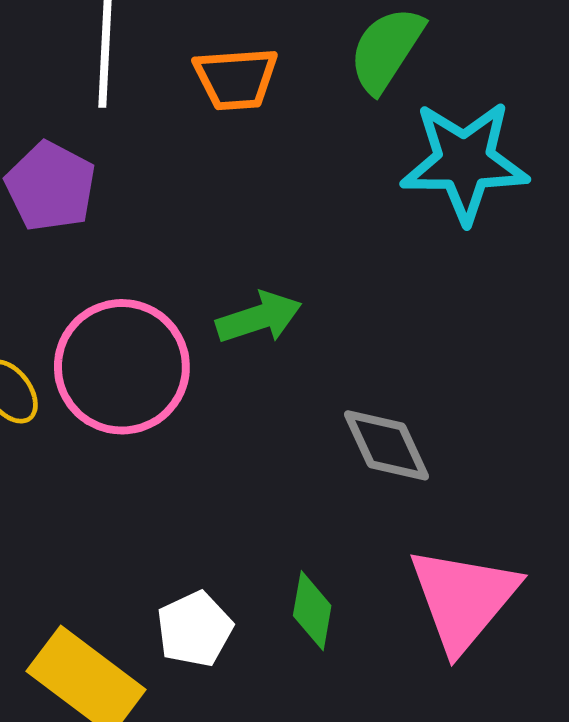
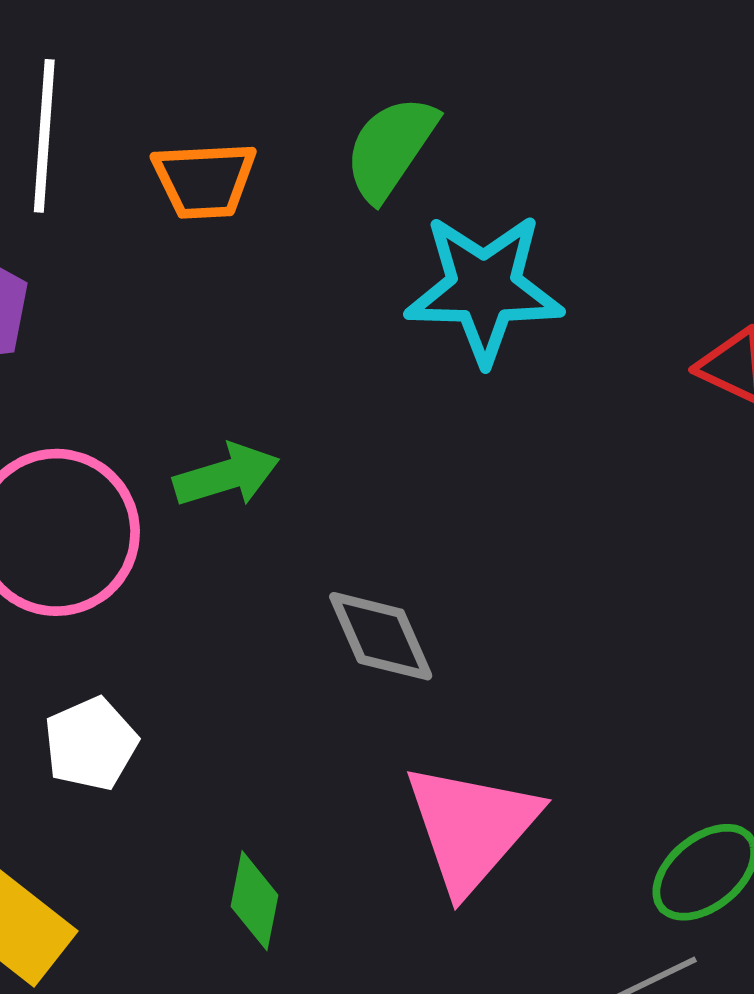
green diamond: (312, 611) -> (255, 901), moved
white pentagon: (195, 629) -> (91, 744), moved

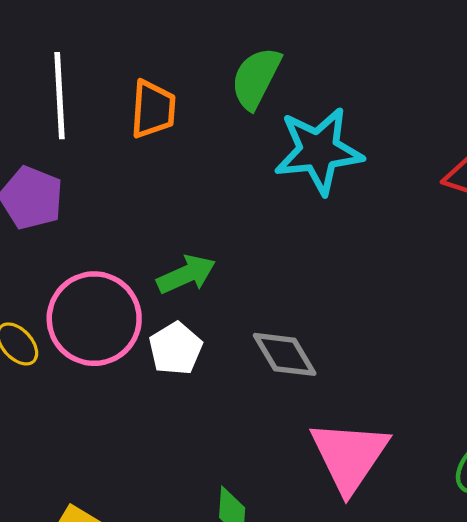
orange trapezoid: (204, 180) -> (153, 109), turned -76
white pentagon: (91, 744) -> (175, 349), moved

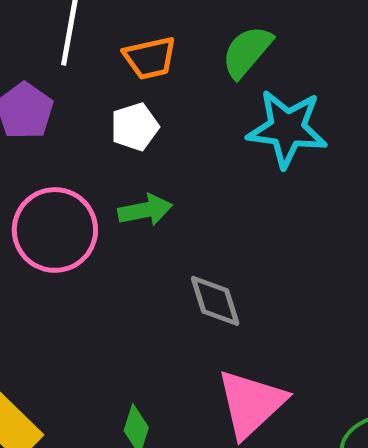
orange trapezoid: (153, 109) -> (150, 58), turned 60
white pentagon: (175, 349) -> (135, 127), moved

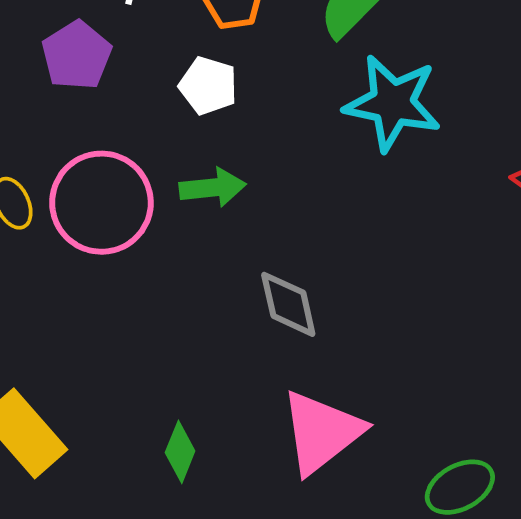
white pentagon: (135, 127) -> (208, 86), turned 30

